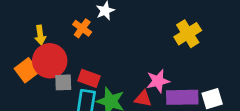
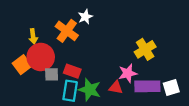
orange cross: (82, 28) -> (67, 31), size x1.5
yellow cross: (188, 34) -> (145, 49), moved

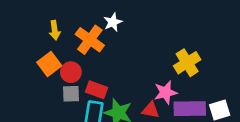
yellow arrow: (33, 36) -> (55, 30), moved
red circle: (41, 57) -> (71, 72), moved, size x0.6
orange square: (22, 65) -> (49, 64), moved

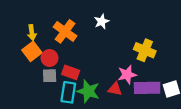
white star: (113, 22) -> (102, 21), moved
yellow arrow: (55, 30) -> (32, 33), moved
yellow cross: (187, 63) -> (145, 50), turned -35

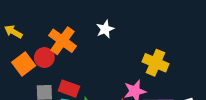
yellow arrow: (32, 33) -> (13, 32), moved, turned 128
red circle: (50, 58) -> (44, 58), moved

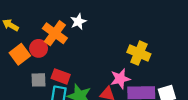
white star: (105, 29) -> (78, 22), moved

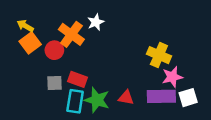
orange square: (20, 54) -> (30, 43), moved
pink star: (120, 79) -> (172, 77), moved

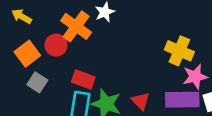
orange square: (30, 43) -> (27, 54), moved
gray square: (54, 83) -> (37, 82), moved, turned 35
red triangle: (126, 98) -> (141, 101), turned 35

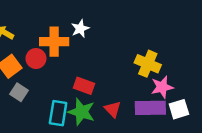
orange cross: (76, 26) -> (54, 42), turned -36
red rectangle: (83, 80) -> (84, 86), moved

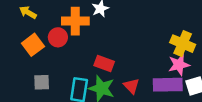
yellow cross: (148, 64) -> (183, 44), moved
gray square: (19, 92) -> (42, 82), moved, turned -35

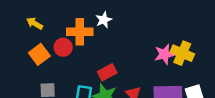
red rectangle: (104, 64) -> (107, 72), turned -48
pink star: (179, 65) -> (164, 54), moved

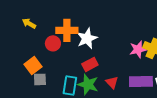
white star: (104, 20) -> (87, 38), moved, size x1.5
orange square: (39, 54) -> (33, 65), moved

